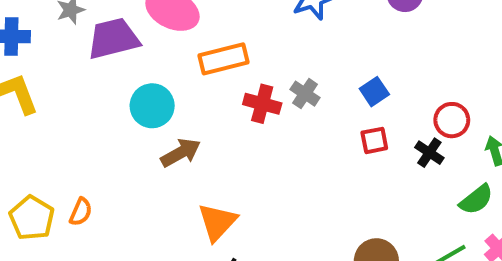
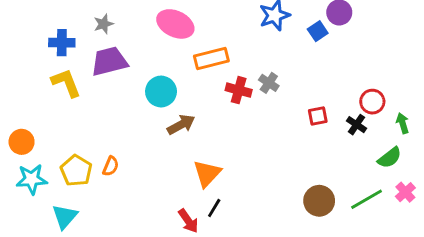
purple trapezoid: (113, 39) -> (109, 61), moved
blue square: (374, 92) -> (318, 31), moved

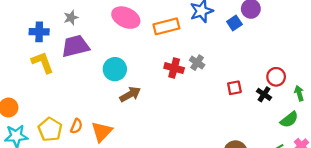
orange rectangle: (211, 58) -> (166, 26), moved
orange triangle: (207, 173) -> (102, 132), moved

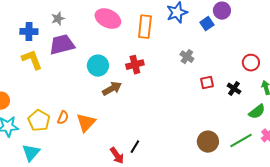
orange rectangle: (166, 26) -> (145, 27), turned -70
gray cross: (197, 63) -> (187, 57), moved
red cross: (174, 68) -> (135, 65), moved, turned -30
red circle: (276, 77) -> (251, 63), moved

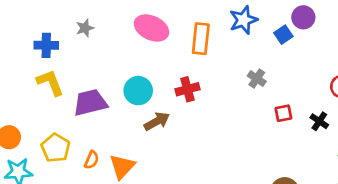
purple trapezoid: (62, 45) -> (90, 103), moved
yellow pentagon: (39, 121) -> (56, 148), moved

